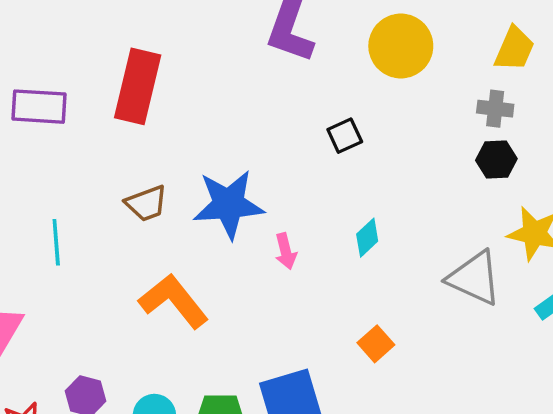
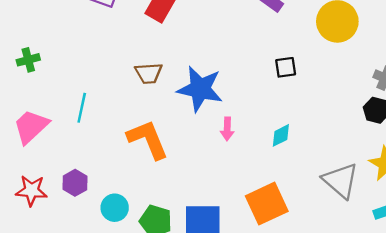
cyan line: (56, 242) -> (82, 108), moved
orange square: (376, 344) -> (267, 204), size x1.8

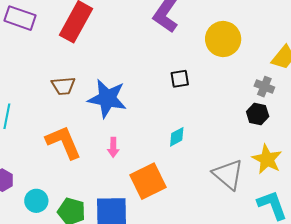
pink arrow: (227, 129) -> (113, 147), moved
orange square: (267, 204) -> (148, 181), moved

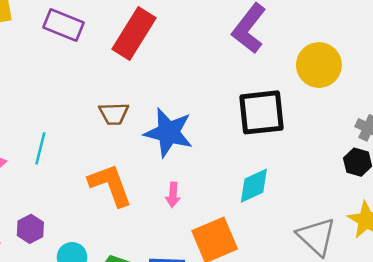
black square: (180, 79) -> (261, 112), size x2.0
cyan diamond: (177, 137) -> (254, 186), size x1.4

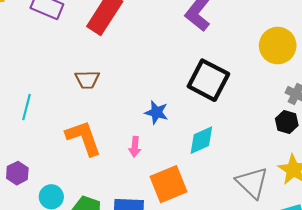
yellow circle: (319, 65) -> (278, 46), moved
black square: (261, 112) -> (208, 80), turned 33
blue star: (169, 133) -> (156, 112), moved, size x0.6

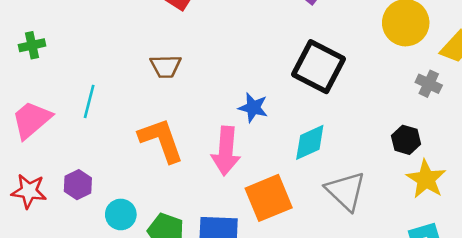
black hexagon: (287, 122) -> (406, 140), moved
pink arrow: (135, 147) -> (226, 151), size x1.8
gray triangle: (252, 183) -> (346, 191), moved

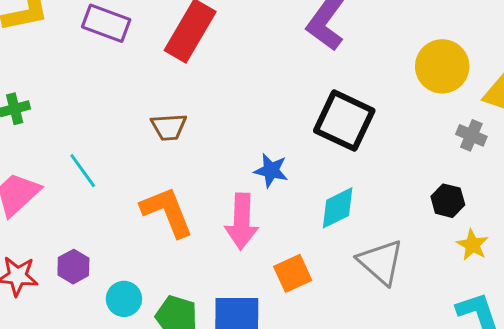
cyan line: (89, 101) -> (83, 171), turned -48
yellow star: (426, 179) -> (472, 245), size x0.7
orange square: (269, 198) -> (293, 273), size x0.7

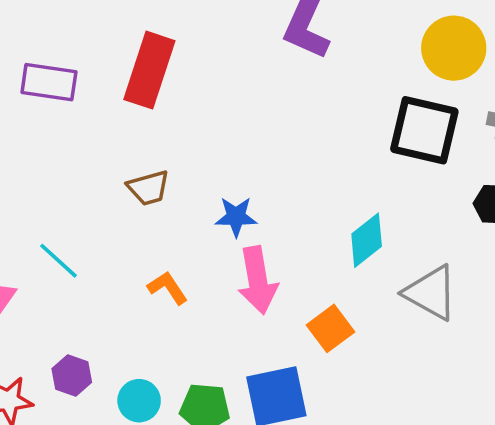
black square: (344, 121) -> (424, 130), moved
blue star: (271, 170) -> (236, 217), moved
orange L-shape: (167, 212) -> (168, 288), size x0.6

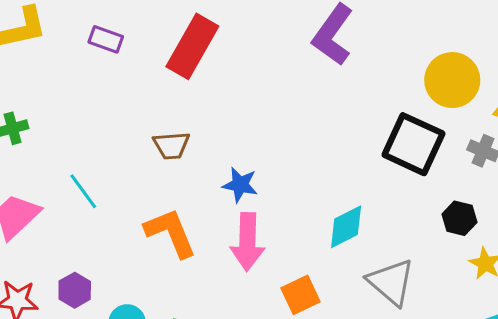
purple rectangle: (49, 82) -> (106, 39), size x0.7
orange L-shape: (168, 288) -> (170, 233), size x1.6

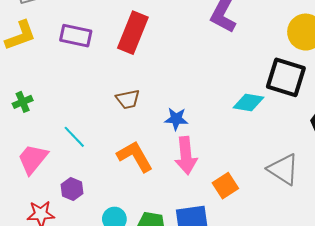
purple rectangle: (106, 39) -> (76, 36), size x1.4
cyan diamond: (346, 227) -> (248, 102), moved, turned 44
purple hexagon: (75, 290) -> (72, 189), moved

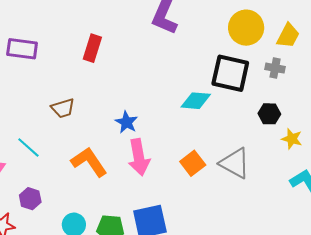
red rectangle: (133, 33) -> (92, 48), moved, size x0.7
brown trapezoid: (128, 99) -> (63, 108), moved
blue star: (176, 119) -> (126, 122), turned 30
orange square: (225, 186) -> (193, 163), moved

